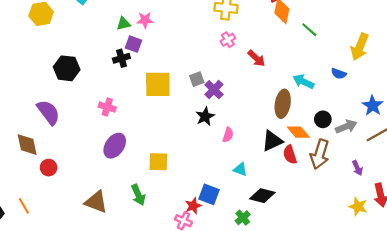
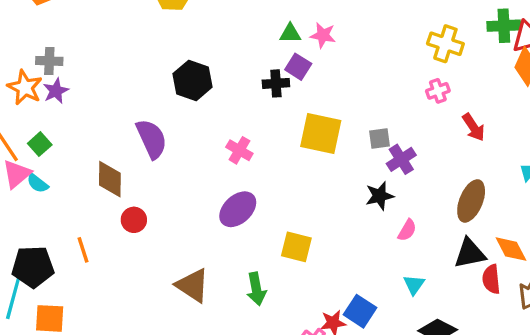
brown ellipse: (283, 104) -> (471, 201), moved
cyan triangle: (240, 169) -> (414, 285), turned 32
orange line: (24, 206) -> (83, 250), moved

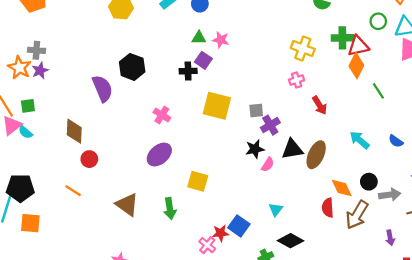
purple semicircle: (152, 139) -> (102, 88), moved
green square: (40, 144) -> (28, 106), turned 32
pink semicircle: (407, 230) -> (268, 165), moved
orange line: (83, 250) -> (73, 191), moved, turned -42
black triangle: (470, 253) -> (292, 149), moved

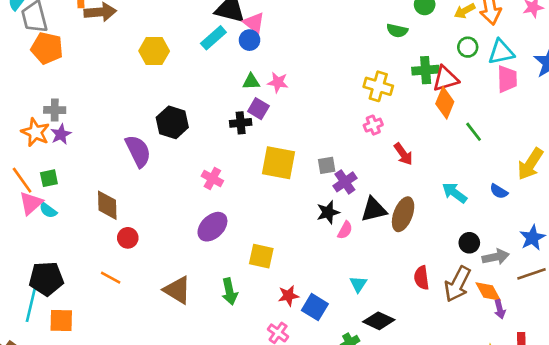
orange diamond: (342, 188) -> (488, 292), moved
red star: (221, 233) -> (288, 296), moved

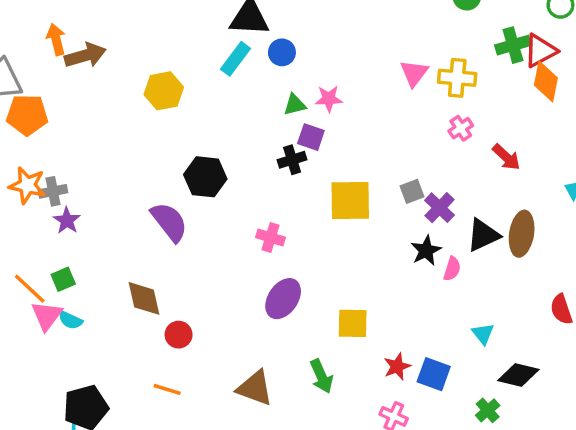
pink triangle: (254, 23) -> (414, 73), moved, turned 40
orange star: (35, 132) -> (27, 185), moved

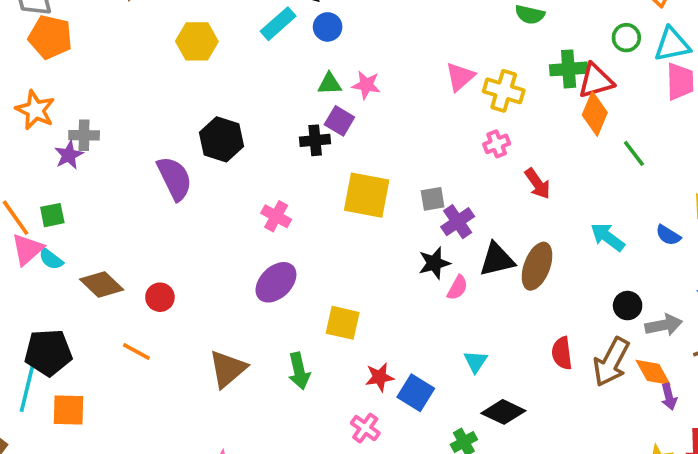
gray cross: (53, 191) -> (84, 135), moved
brown diamond: (144, 298) -> (102, 284), moved, turned -45
brown triangle: (255, 388) -> (228, 369), turned 48

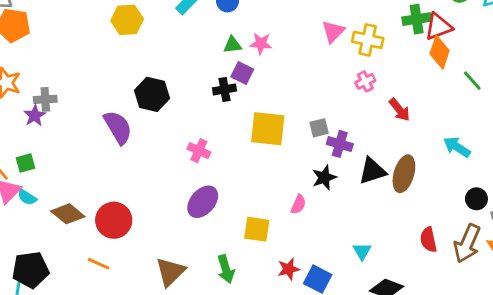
purple cross: (458, 222) -> (340, 144), turned -35
pink semicircle: (457, 288) -> (298, 204), moved
red circle: (160, 297) -> (114, 220), size x1.6

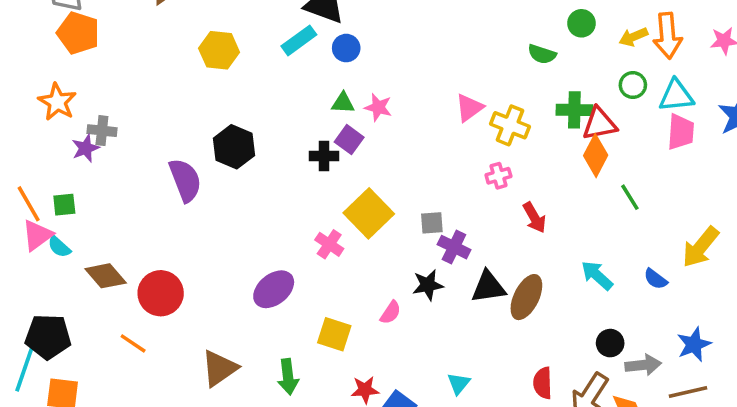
yellow square: (268, 129) -> (369, 213), turned 30
pink cross: (199, 151) -> (329, 244), moved

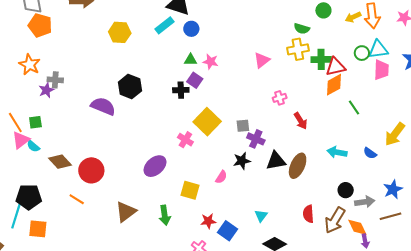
green circle: (633, 85) -> (362, 53), moved
yellow cross: (510, 125) -> (298, 49), moved, turned -30
orange diamond: (596, 155) -> (334, 85), turned 35
purple semicircle: (185, 180) -> (103, 106), turned -45
cyan arrow: (597, 275) -> (337, 152), turned -30

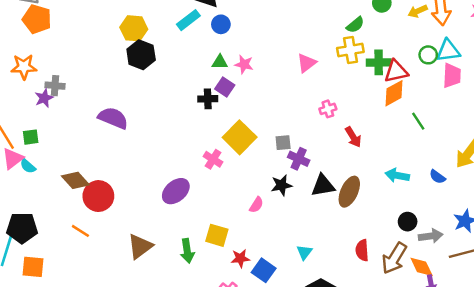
green semicircle: (302, 29) -> (355, 25), turned -56
orange star: (30, 65) -> (24, 67), turned -30
black hexagon: (130, 87) -> (141, 55), moved
brown diamond: (60, 162) -> (75, 180), moved
yellow square: (190, 190) -> (217, 235), moved

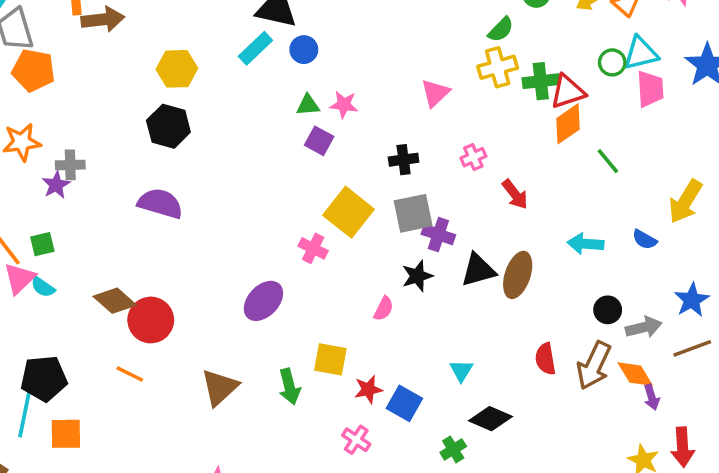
black hexagon: (141, 55) -> (168, 126), moved
black cross: (208, 99) -> (404, 160), moved
gray square: (283, 143) -> (413, 213), size x1.6

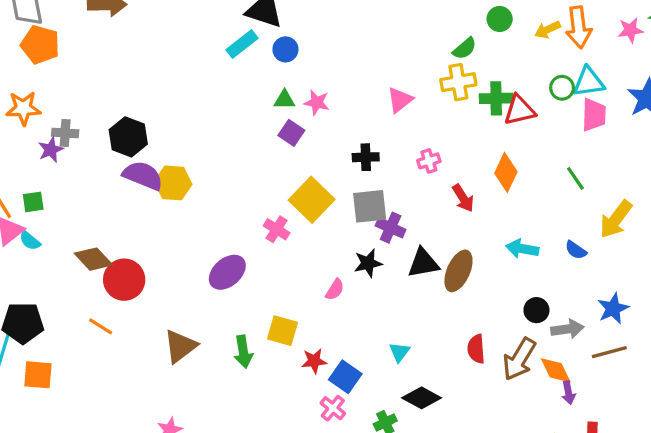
yellow hexagon: (177, 69) -> (173, 183), moved
orange diamond: (568, 124) -> (506, 172), moved, turned -36
black hexagon: (168, 126) -> (128, 137), moved
green line: (608, 161) -> (575, 178), moved
pink cross: (356, 440) -> (333, 408), moved

